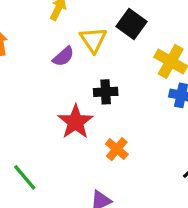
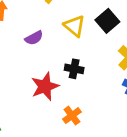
yellow triangle: (93, 40) -> (75, 26), turned -30
purple semicircle: (63, 56) -> (34, 38), moved

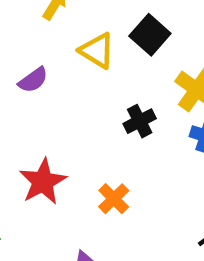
black cross: (74, 69) -> (140, 121), moved, turned -30
red star: (45, 86) -> (43, 182), moved

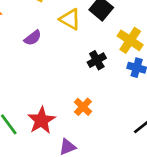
red star: (43, 182) -> (41, 120), moved

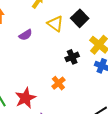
orange cross: (83, 107) -> (58, 83), moved

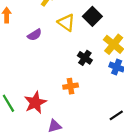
black cross: (72, 57) -> (85, 58), turned -32
orange cross: (58, 83) -> (71, 86), turned 32

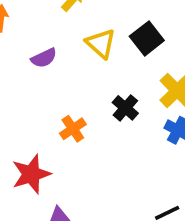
orange cross: (71, 86) -> (73, 129), moved, turned -32

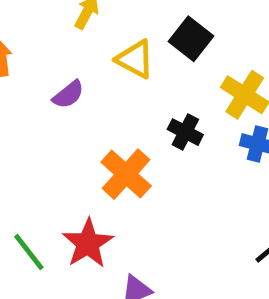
orange cross: (73, 129) -> (126, 174), size x1.5

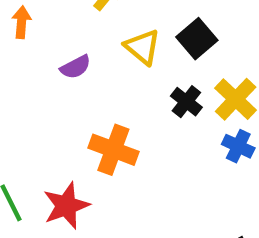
black cross: (185, 132) -> (186, 102), moved
orange cross: (126, 174) -> (113, 150), turned -33

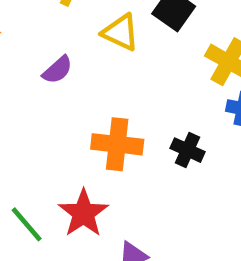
black cross: (186, 102) -> (188, 150), moved

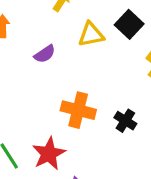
yellow triangle: (121, 32) -> (91, 35), turned -44

